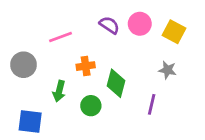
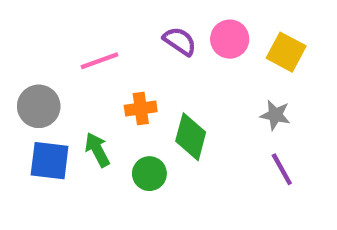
green arrow: (59, 91) -> (97, 150), turned 138
purple line: (152, 104) -> (282, 169), moved, turned -42
blue square: (30, 122) -> (50, 161), moved

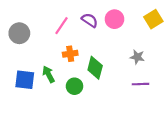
yellow square: (286, 52) -> (153, 19), moved, turned 30
pink line: (99, 61) -> (62, 26), moved, turned -36
gray circle: (39, 106) -> (19, 33), moved
purple line: (282, 169) -> (140, 84), turned -63

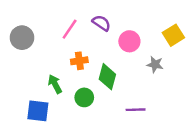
pink circle: (114, 19) -> (129, 41), moved
yellow square: (153, 19) -> (173, 35), moved
blue square: (25, 80) -> (38, 111), moved
purple line: (140, 84) -> (136, 110), moved

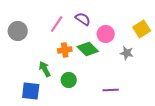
green diamond: (107, 77) -> (88, 49), moved, turned -60

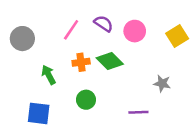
pink circle: (106, 34) -> (135, 31), moved
gray star: (127, 53) -> (162, 83), moved
green arrow: (45, 69) -> (49, 75), moved

